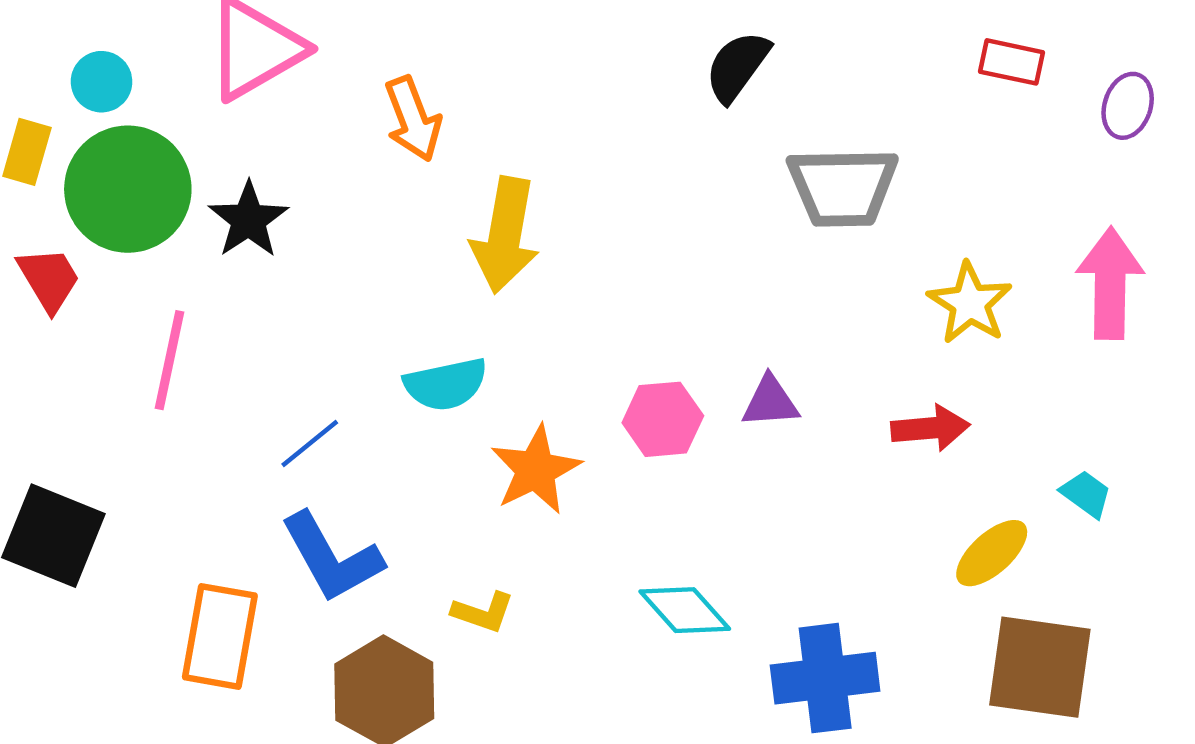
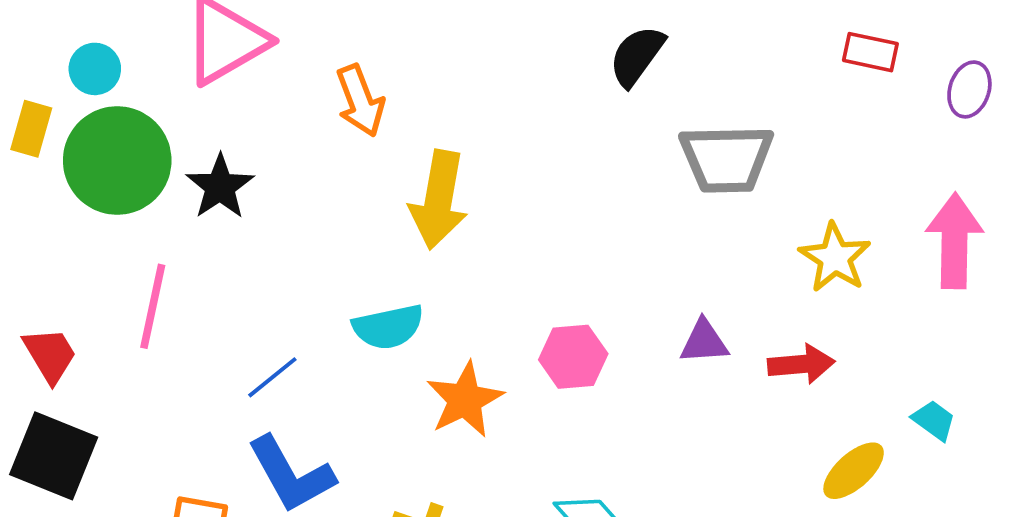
red trapezoid: (49, 279) -> (50, 355), moved
purple triangle: (770, 402) -> (704, 342), moved

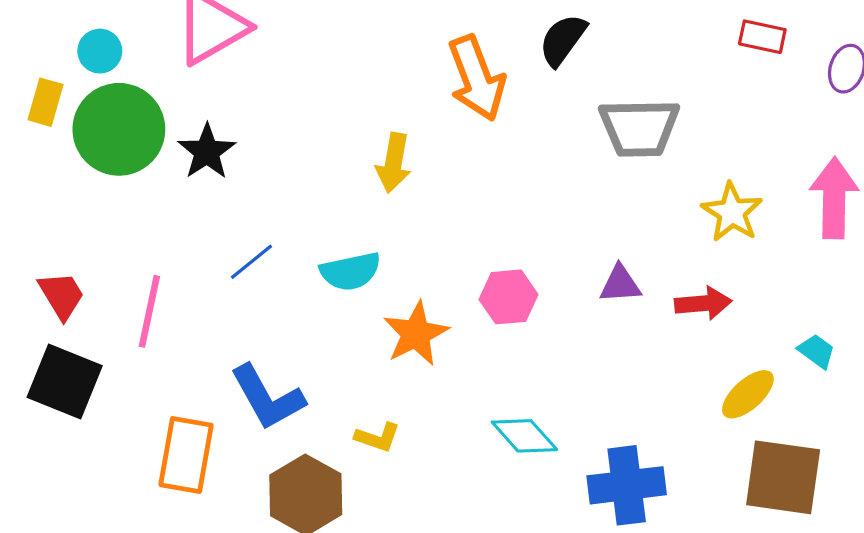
orange arrow: (360, 101) -> (477, 78), moved, size x1.4
yellow arrow: (439, 200) -> (394, 163), size x0.7
pink line: (153, 306) -> (149, 311), moved
blue line: (272, 377) -> (251, 262), moved

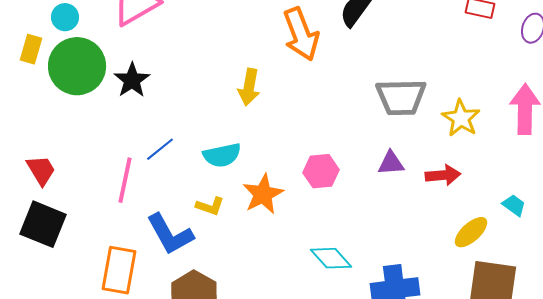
gray trapezoid: (639, 128) -> (401, 97), moved
pink line: (149, 311) -> (125, 180), moved
yellow L-shape: (378, 437) -> (210, 206), moved

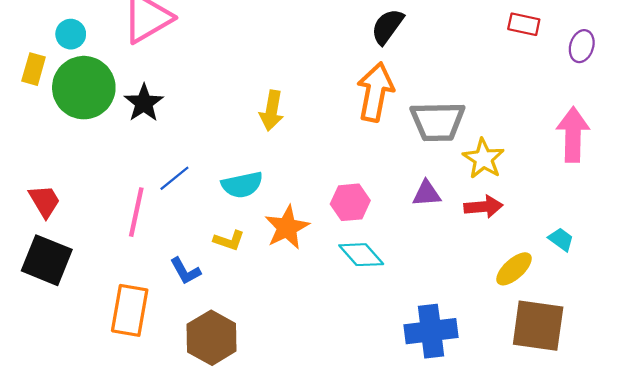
orange arrow: (301, 34) -> (375, 92), moved, turned -148
yellow star: (461, 118) -> (483, 159), moved
blue L-shape: (170, 234) -> (185, 271), size x0.6
cyan diamond: (331, 258) -> (361, 255), moved

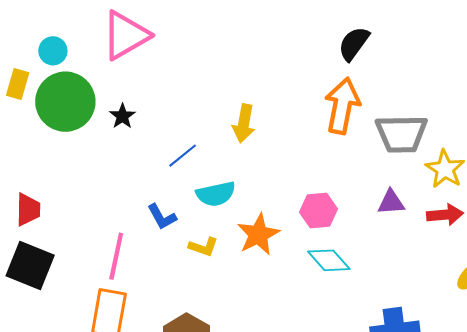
black star: (144, 103) -> (122, 116), size x0.7
blue line: (174, 178) -> (183, 156), moved
red trapezoid: (45, 201) -> (28, 210), turned 32
pink line: (136, 212) -> (116, 256), moved
blue L-shape: (185, 271) -> (162, 217), moved

